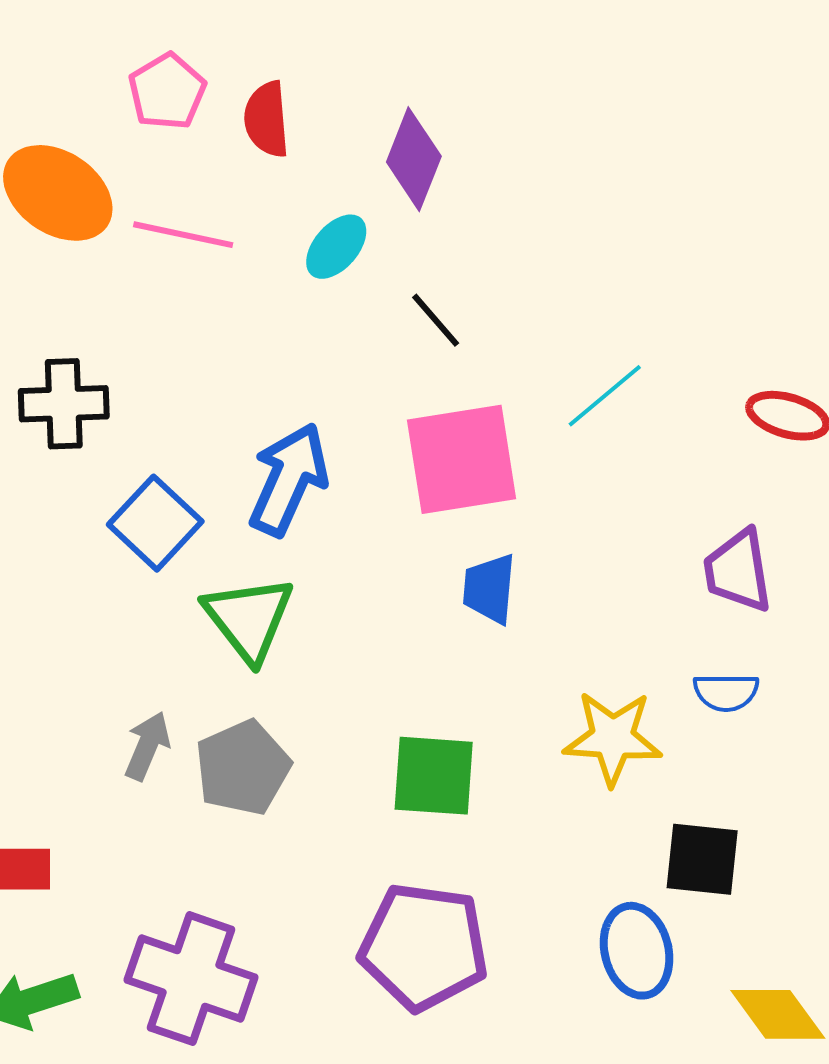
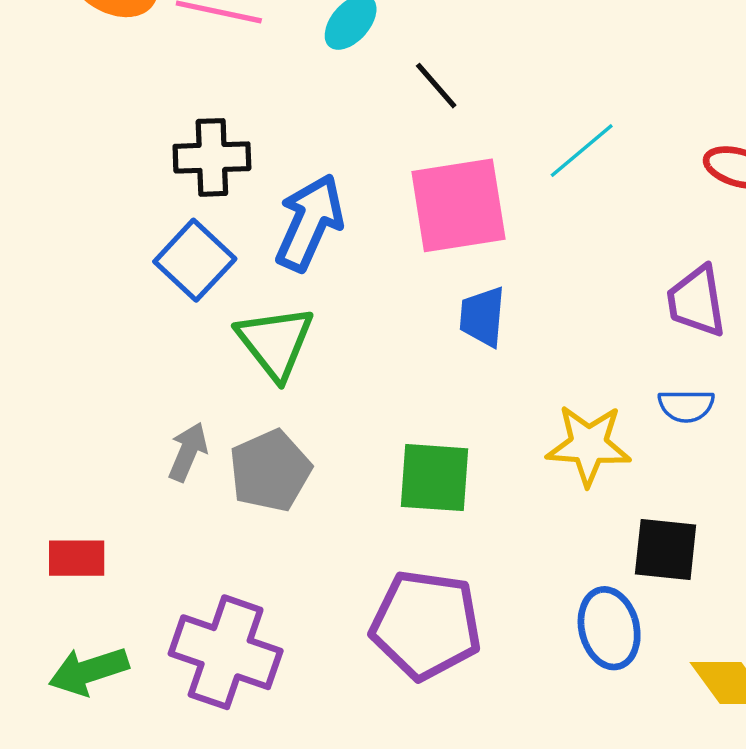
black cross: (64, 404) -> (212, 157), moved

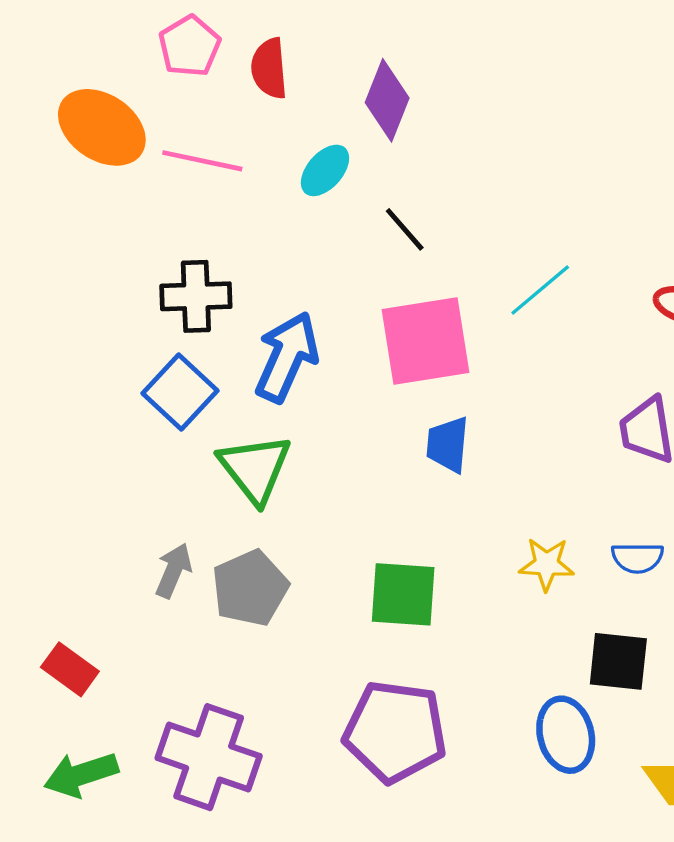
blue semicircle: (686, 406) -> (637, 558), moved
yellow star: (589, 445) -> (547, 564), size x0.7
red rectangle: (77, 558) -> (70, 669), turned 36

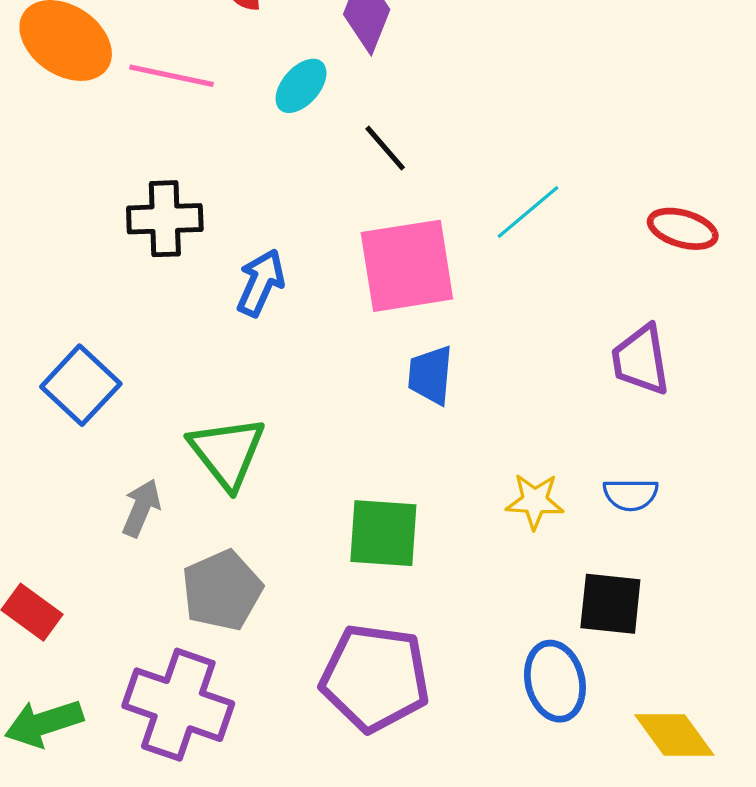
blue arrow: (287, 357) -> (261, 283), size x0.7
blue square: (180, 392) -> (81, 385), moved
green triangle: (255, 469) -> (227, 452), moved
gray pentagon: (250, 588) -> (222, 590), moved

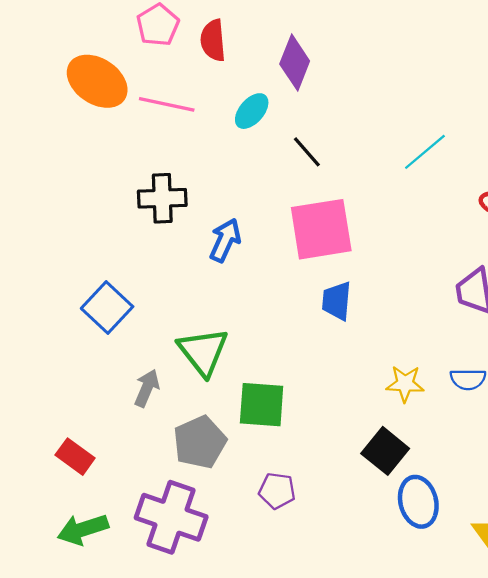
cyan line: (528, 212) -> (425, 152), moved
green square: (383, 533) -> (262, 405), moved
black square: (610, 604) -> (385, 451), moved, turned 33
purple pentagon: (375, 678) -> (277, 491), moved, size x0.5

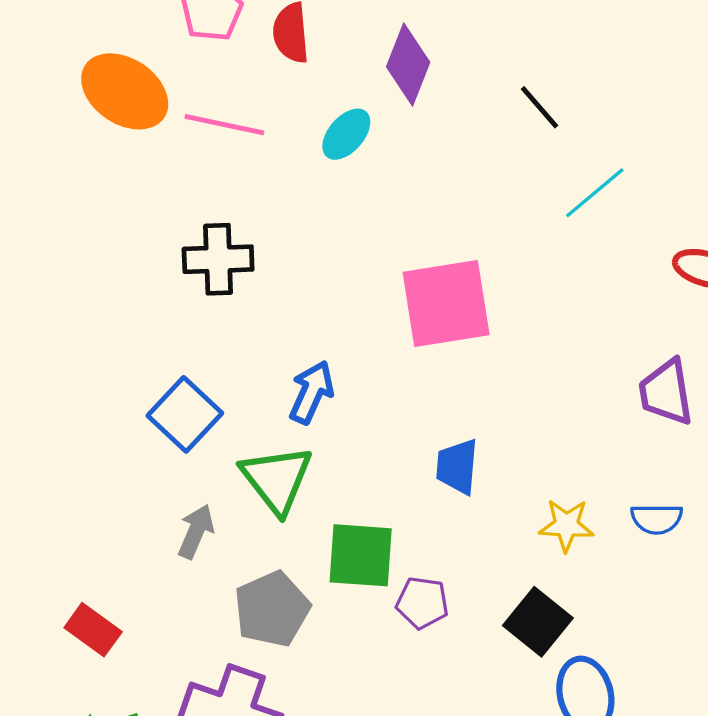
black line: (307, 152) -> (539, 107), moved
blue arrow: (225, 240) -> (311, 392), moved
blue trapezoid: (337, 301) -> (457, 467), moved
blue square: (107, 308) -> (185, 414), moved
purple pentagon: (277, 491) -> (422, 603), moved

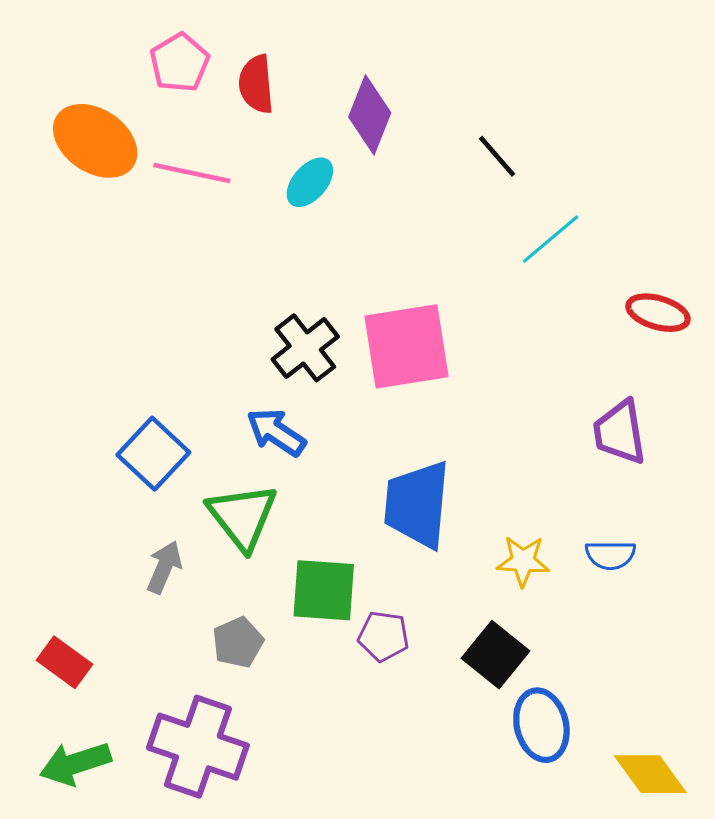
black cross: (218, 259) -> (305, 348), moved, turned -36
blue arrow: (311, 392) -> (276, 432), turned -80
blue trapezoid: (457, 467) -> (417, 504), size x1.6
gray pentagon: (272, 609) -> (238, 642), size x0.7

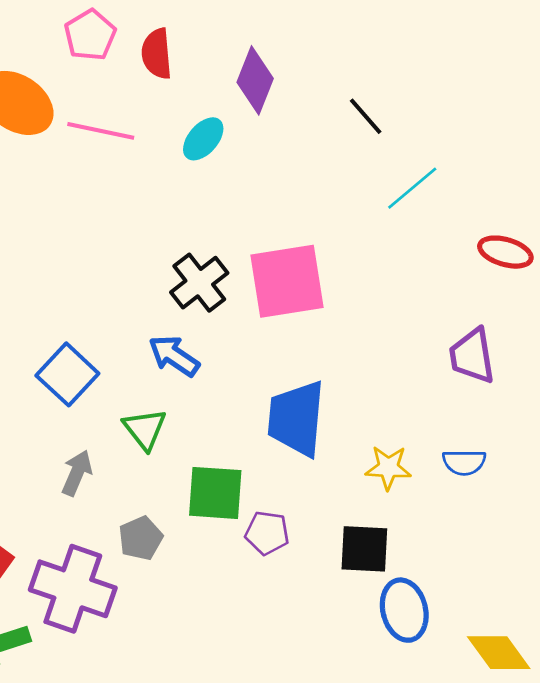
green triangle: (242, 517) -> (145, 429), size x0.7
black square: (495, 655) -> (364, 549), turned -36
purple cross: (198, 747) -> (73, 589), moved

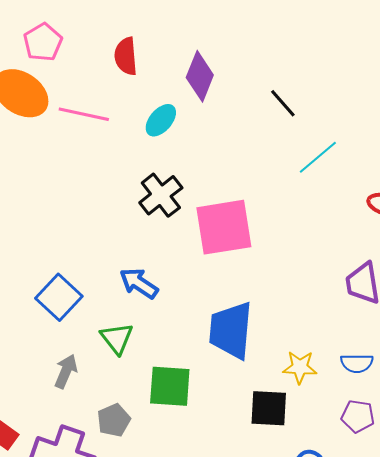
pink pentagon: (90, 35) -> (43, 42), moved
black cross: (199, 283) -> (161, 195), moved
purple pentagon: (267, 533) -> (358, 416), moved
black square: (364, 549) -> (269, 408), moved

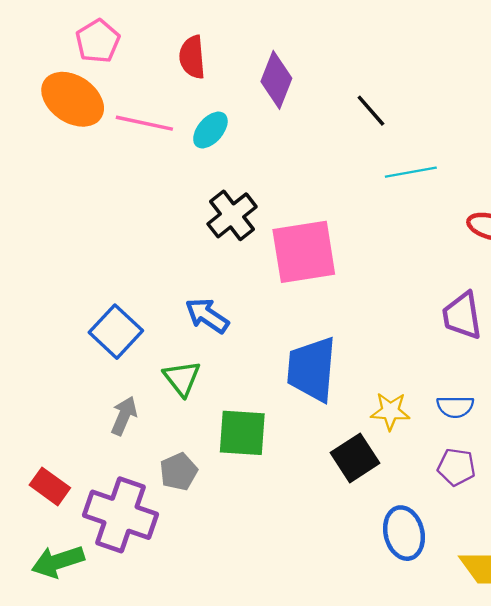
cyan ellipse: (161, 120) -> (210, 130), moved
cyan line: (318, 157) -> (411, 172), turned 30
black square: (269, 408) -> (355, 458), turned -36

